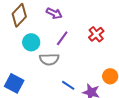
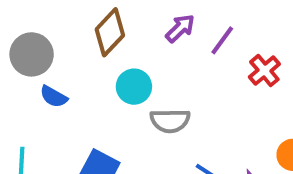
purple arrow: (54, 13) -> (180, 28), turned -70
purple line: (62, 38) -> (222, 40), moved

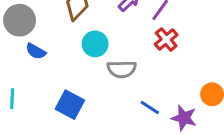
red cross: (264, 71) -> (166, 39), moved

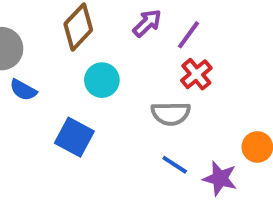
gray semicircle: (122, 69) -> (171, 114), moved
blue square: (70, 105) -> (74, 137), moved

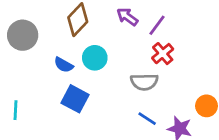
purple arrow: (147, 23) -> (127, 17), turned -100
blue semicircle: (23, 90) -> (64, 65), moved

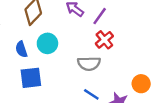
blue semicircle: (64, 65) -> (21, 49), turned 42
blue square: (75, 99) -> (31, 78), turned -35

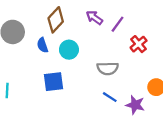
red cross: (104, 40) -> (139, 44), moved
blue semicircle: (21, 49) -> (42, 45), moved

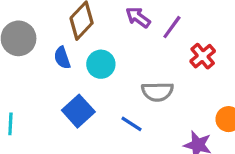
blue square: (54, 82) -> (78, 111), turned -35
blue line: (110, 97) -> (132, 124), moved

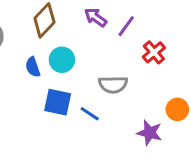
blue semicircle: (62, 58) -> (33, 67), moved
blue square: (78, 111) -> (58, 102), moved, turned -36

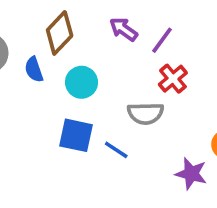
red cross: (154, 52) -> (173, 79), moved
blue semicircle: (33, 67) -> (34, 69), moved

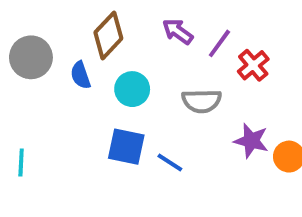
red cross: (173, 79) -> (253, 65), moved
gray semicircle: (145, 113) -> (202, 101), moved
purple star: (191, 174) -> (251, 141), moved

